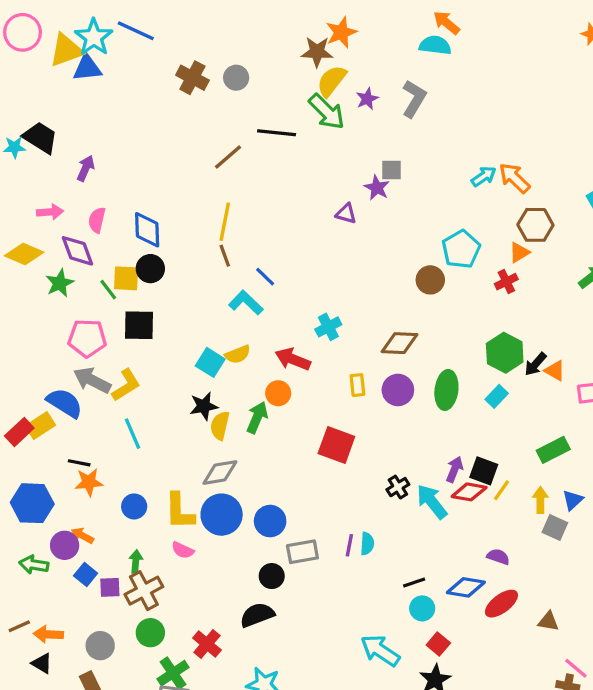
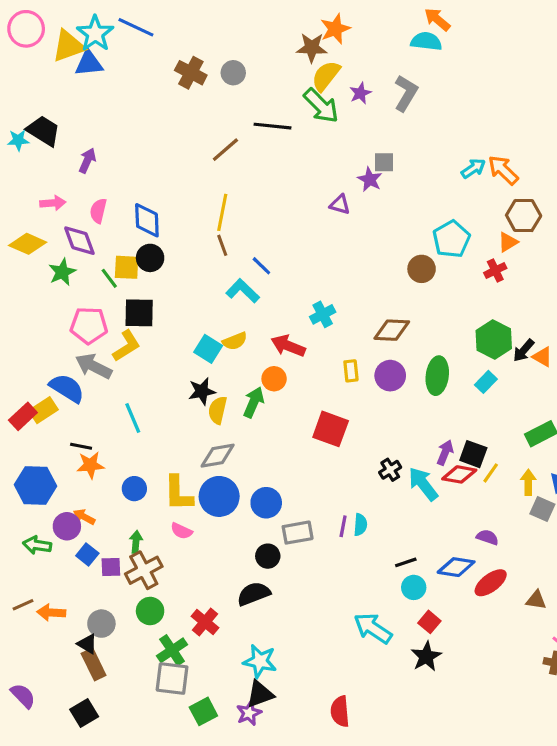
yellow L-shape: (126, 385) -> (127, 346), moved
black triangle: (42, 663) -> (87, 644), moved

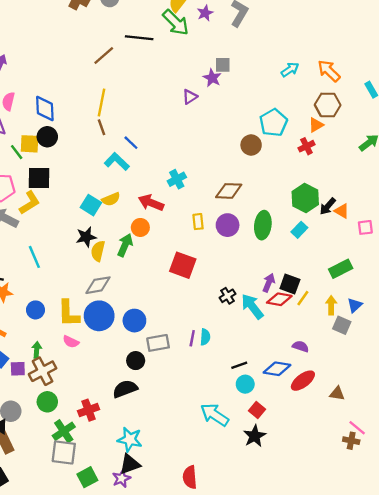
orange arrow: (503, 170) -> (329, 71), moved
purple triangle: (340, 205) -> (190, 97), turned -49
red cross: (205, 622) -> (89, 410), turned 30

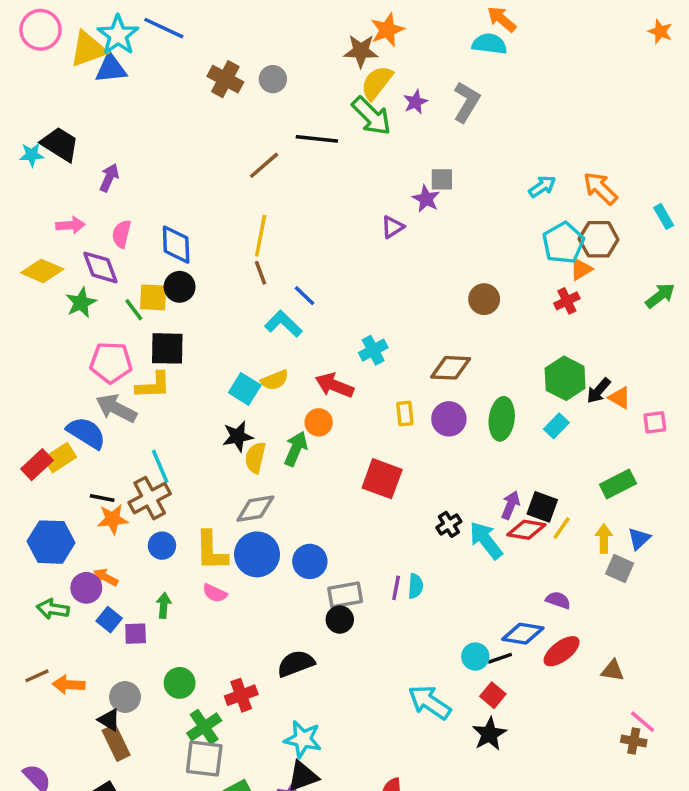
cyan pentagon: (273, 123) -> (563, 243), moved
yellow L-shape: (30, 203) -> (153, 385), turned 30
black circle: (136, 361) -> (340, 620), moved
black line: (239, 365) -> (500, 658), moved
brown cross: (43, 371) -> (150, 498), moved

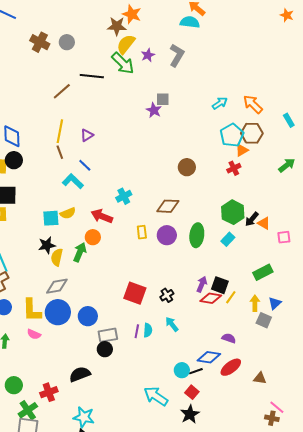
orange star: (387, 30) -> (132, 14), turned -30
purple triangle: (393, 227) -> (87, 135), moved
cyan square: (245, 389) -> (51, 218), turned -36
red square: (382, 479) -> (135, 293), moved
cyan arrow: (486, 540) -> (172, 324), moved, size x0.7

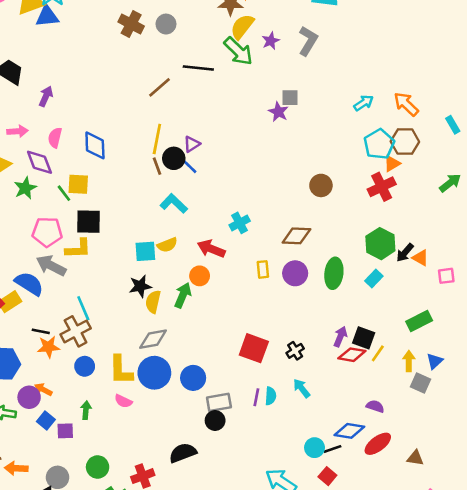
black circle: (14, 160) -> (174, 158), moved
blue line: (85, 165) -> (189, 166), moved
red cross: (234, 168) -> (382, 187), size x1.5

